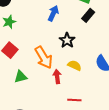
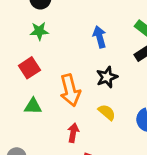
blue arrow: (53, 13) -> (100, 37), turned -56
red arrow: (57, 77) -> (73, 133), moved

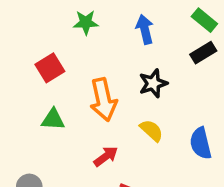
green star: (39, 31) -> (86, 22), moved
red arrow: (73, 133) -> (106, 156), turned 42

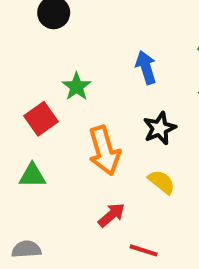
green star: (86, 22) -> (77, 87), moved, turned -30
green triangle: (53, 119) -> (32, 176), moved

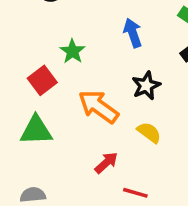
orange arrow: (104, 151) -> (98, 107), turned 144
green triangle: (32, 176) -> (36, 130), size x1.4

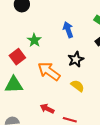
red arrow: (106, 163) -> (47, 109), moved, turned -112

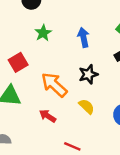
green star: (34, 40) -> (43, 33), moved
red arrow: (47, 109) -> (48, 116), moved

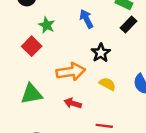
red square: (18, 62) -> (32, 46), moved
orange arrow: (54, 85) -> (71, 72), turned 144

